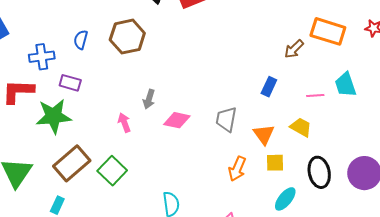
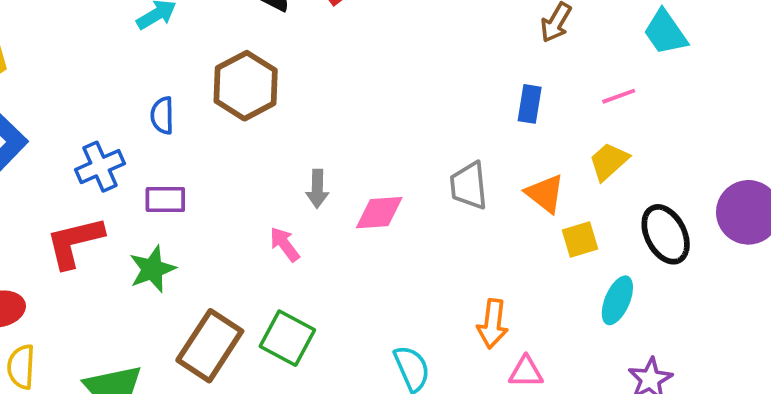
cyan trapezoid: (346, 85) -> (665, 32), moved
green star: (54, 116) -> (152, 269), size x0.7
yellow trapezoid: (301, 127) -> (609, 161), turned -55
orange arrow: (237, 169) -> (493, 324), moved

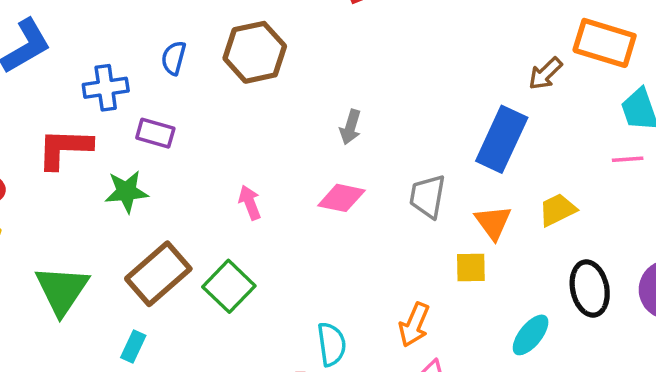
pink line: (619, 96) -> (628, 159), moved
blue rectangle: (530, 104) -> (502, 139), size x1.8
gray arrow: (317, 189) -> (350, 127), moved
yellow square: (580, 239) -> (471, 267), moved

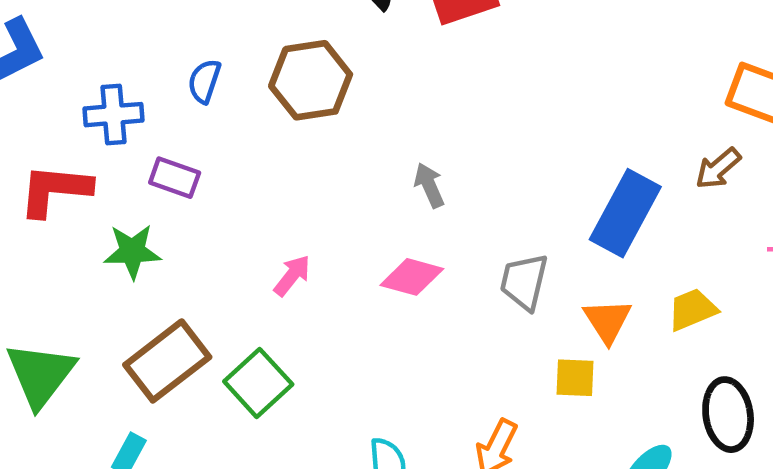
brown arrow: (545, 74) -> (718, 168), moved
gray arrow: (350, 127) -> (429, 185), turned 136
pink arrow: (250, 203) -> (292, 276), turned 56

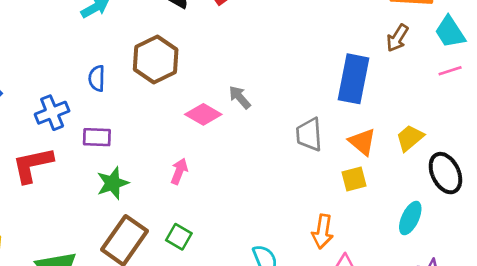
green star: (132, 251) -> (113, 183), moved
pink diamond: (412, 277) -> (203, 114), moved, turned 32
yellow trapezoid: (692, 310) -> (410, 138), moved
green square: (258, 383) -> (179, 237), size x0.7

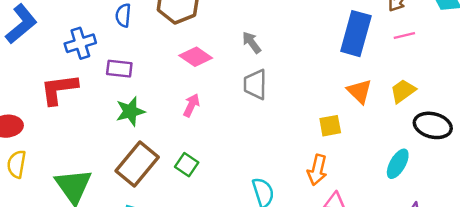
pink line: (450, 71) -> (404, 35), moved
pink diamond: (203, 114) -> (196, 57), moved
gray trapezoid: (309, 134) -> (255, 84), moved
black ellipse: (445, 173) -> (433, 125), turned -54
yellow square: (354, 179) -> (330, 126), moved

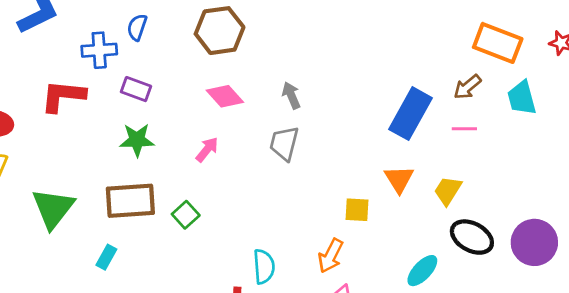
blue semicircle: (123, 15) -> (137, 27), moved
yellow trapezoid: (403, 91) -> (448, 191), turned -36
brown rectangle: (137, 164) -> (130, 201), turned 33

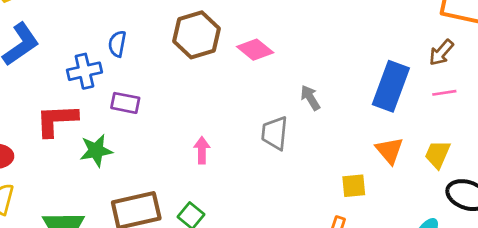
gray arrow: (291, 95) -> (310, 98), moved
pink diamond: (225, 96) -> (255, 50), moved
green star: (137, 140) -> (96, 151), moved
pink arrow: (207, 149) -> (202, 150), turned -30

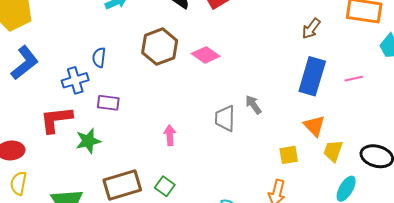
brown arrow: (441, 53) -> (311, 29), moved
gray arrow: (310, 98) -> (253, 105), moved
yellow trapezoid: (438, 154) -> (333, 151), moved

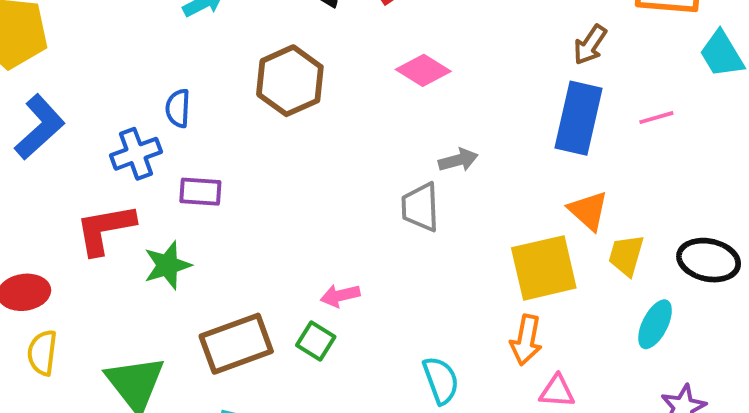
brown arrow: (311, 29) -> (590, 45), moved
pink diamond: (206, 55) -> (423, 70), moved
gray arrow: (253, 105) -> (458, 160), moved, turned 114
pink arrow: (170, 135) -> (340, 296), moved, turned -96
yellow square: (289, 155) -> (544, 268), size x1.8

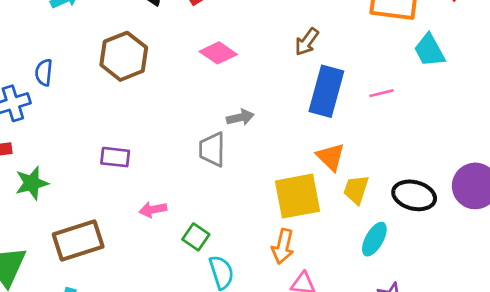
brown arrow: (590, 45) -> (307, 42), moved
purple rectangle: (200, 192) -> (115, 157), moved
green square: (316, 341) -> (196, 237), moved

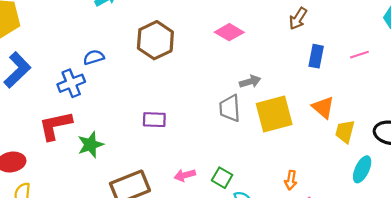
blue semicircle: (44, 72) -> (94, 57), turned 72
blue rectangle: (326, 91) -> (316, 56), size x0.6
yellow square: (297, 196) -> (274, 114), moved
pink arrow: (153, 210) -> (185, 175), moved
orange arrow: (283, 246) -> (291, 180), size x0.7

